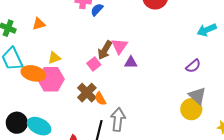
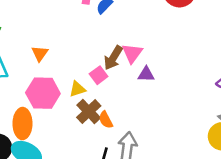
orange triangle: (39, 24) -> (40, 53), moved, turned -40
yellow triangle: (54, 58) -> (77, 89), moved
orange ellipse: (33, 73) -> (23, 124), moved, turned 75

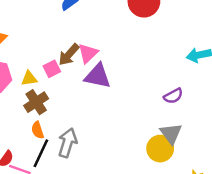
purple triangle: (146, 74) -> (98, 76), size x1.6
orange semicircle: (106, 120) -> (38, 130), moved

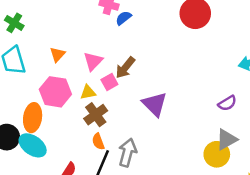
pink triangle: (88, 53) -> (93, 61), moved
purple triangle: (98, 76) -> (155, 104), moved, turned 36
gray triangle: (171, 134) -> (227, 139), turned 40

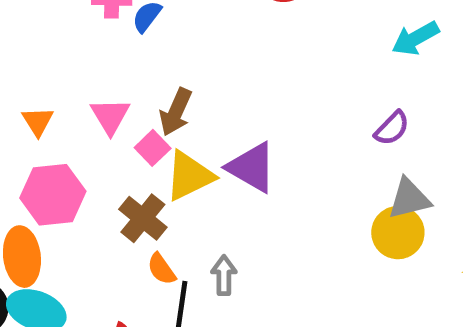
yellow triangle: (88, 92) -> (189, 176), moved, size x1.6
gray triangle: (227, 139) -> (409, 199), turned 30
gray arrow: (127, 152) -> (224, 275), size x0.7

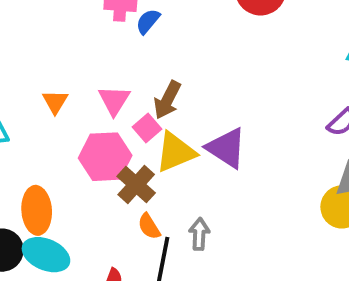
pink hexagon: (53, 195) -> (105, 157), moved

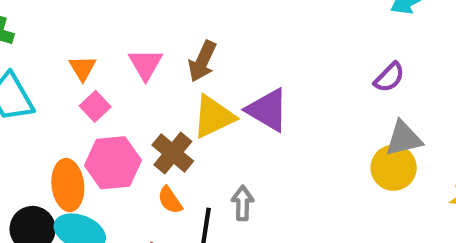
pink square: (147, 128) -> (95, 106), moved
pink hexagon: (105, 157) -> (113, 163), moved
orange semicircle: (149, 226) -> (170, 200), moved

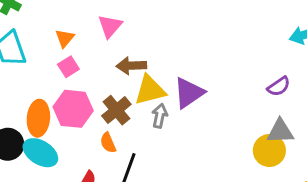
brown arrow: (202, 61) -> (131, 66), moved, turned 52
pink triangle: (146, 64) -> (110, 26), moved
purple triangle: (268, 110) -> (189, 93), turned 44
gray arrow: (242, 203) -> (160, 116), moved

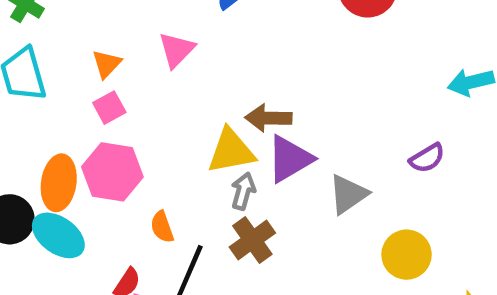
brown arrow: (131, 66) -> (268, 118), moved
brown cross: (116, 110) -> (252, 240), moved
gray triangle: (280, 131) -> (348, 194), moved, turned -36

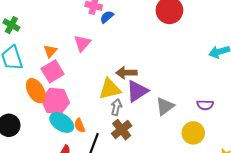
pink square: (109, 108) -> (53, 71), size x1.5
purple semicircle: (427, 158) -> (205, 105), moved, turned 35
orange ellipse: (59, 183) -> (36, 91), moved, turned -35
cyan ellipse: (58, 235) -> (62, 122), moved

